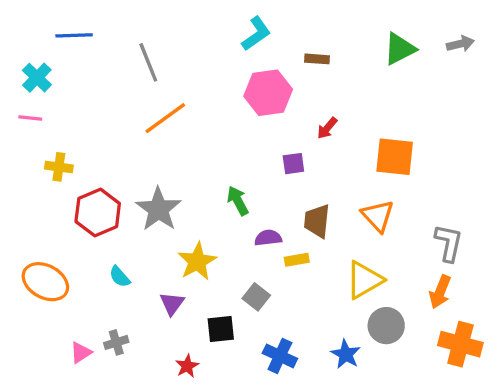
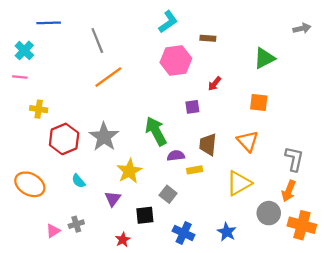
green triangle: (400, 49) -> (264, 58), moved
orange square: (395, 157) -> (259, 102), size x0.7
green arrow: (238, 201) -> (156, 131), size x1.5
gray circle: (386, 326) -> (269, 213), moved

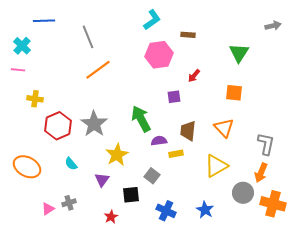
green triangle: (264, 58) -> (239, 53), turned -30

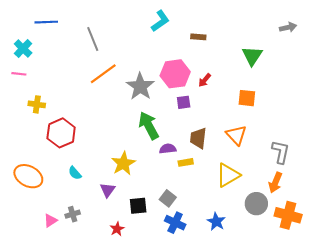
pink hexagon: (159, 55) -> (175, 74), moved
gray star: (94, 124) -> (140, 86), moved
gray square: (152, 176) -> (168, 198), moved

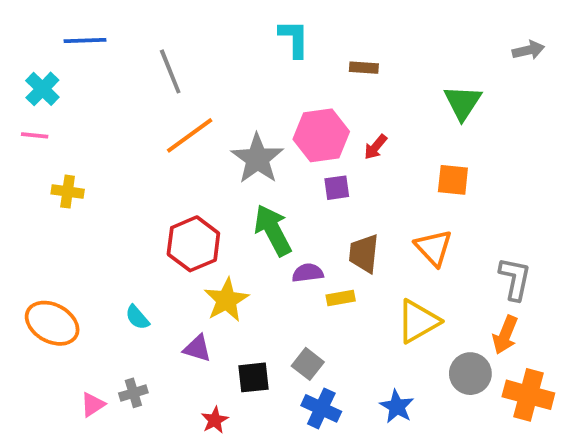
cyan L-shape: (160, 21) -> (294, 39), turned -55
red hexagon: (61, 133) -> (193, 244), moved
purple triangle: (108, 190) -> (197, 348), turned -49

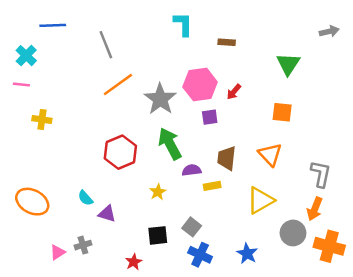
yellow star: (226, 300) -> (158, 192), moved, size x0.6
purple triangle: (197, 348) -> (107, 214), moved

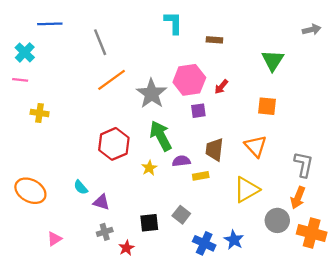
yellow star: (158, 192) -> (149, 168), moved
gray cross: (83, 245) -> (105, 232), moved
blue cross: (200, 255) -> (204, 243), moved

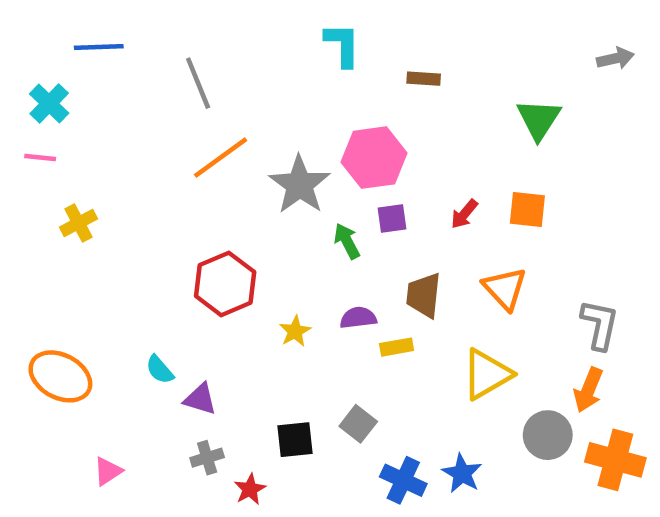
red arrow: (221, 87) -> (464, 214), moved
yellow cross: (40, 113) -> (78, 223), turned -36
green arrow: (161, 136) -> (347, 241), moved, size x0.6

